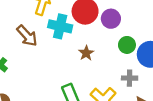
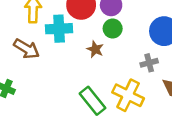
green circle: (127, 45) -> (113, 29), moved

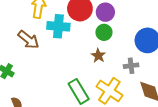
brown star: (95, 49) -> (98, 56), moved

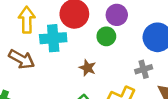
purple circle: (105, 12) -> (117, 15), moved
brown star: (98, 56) -> (87, 68), moved

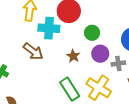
purple circle: (117, 15) -> (100, 54), moved
brown arrow: (22, 59) -> (33, 51), moved

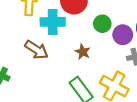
purple circle: (100, 54) -> (123, 35), moved

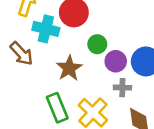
brown star: (83, 52) -> (69, 68), size x1.5

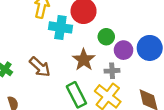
brown arrow: (21, 54) -> (40, 67), moved
gray cross: (122, 88) -> (112, 71), moved

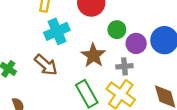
cyan cross: (60, 27) -> (57, 31), moved, turned -30

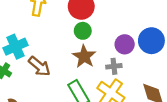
green circle: (117, 30) -> (83, 31), moved
cyan cross: (57, 31) -> (15, 47), moved

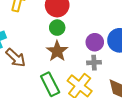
gray cross: (114, 66) -> (94, 63), moved

